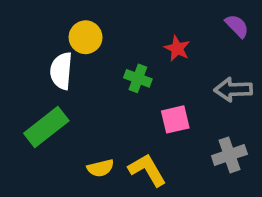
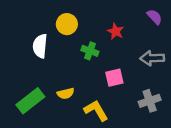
yellow circle: (86, 37) -> (67, 24), moved
green rectangle: (46, 127) -> (30, 101), moved
yellow semicircle: (100, 168) -> (66, 93), moved

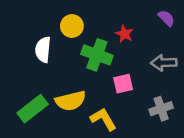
green cross: (90, 51) -> (97, 55), size x1.6
yellow semicircle: (66, 93) -> (71, 101), size x1.6

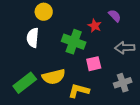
purple semicircle: (166, 18) -> (115, 16), moved
yellow circle: (72, 26) -> (44, 12), moved
yellow L-shape: (103, 119) -> (79, 91), turned -45

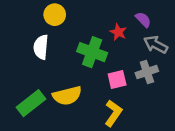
gray arrow: (125, 48) -> (156, 45), moved, turned 30
gray cross: (123, 83) -> (147, 72), moved
yellow L-shape: (79, 91) -> (113, 113), moved, turned 110

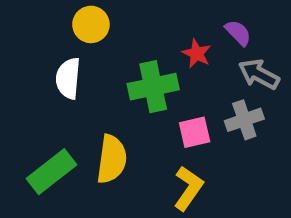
green cross: (92, 52) -> (153, 87), turned -32
yellow semicircle: (67, 96) -> (112, 159), turned -68

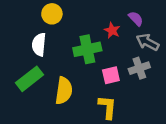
green rectangle: (52, 172) -> (30, 79), moved
yellow L-shape: (188, 188) -> (107, 107), turned -30

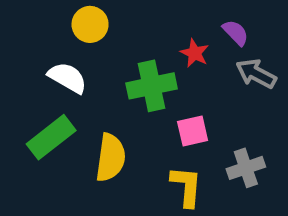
white semicircle: (39, 45) -> (67, 78), turned 115
gray cross: (139, 68) -> (246, 168), moved

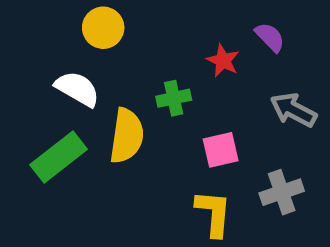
gray arrow: (256, 74) -> (293, 110), moved
green cross: (152, 86) -> (174, 98), size x0.6
yellow semicircle: (111, 158) -> (127, 136), moved

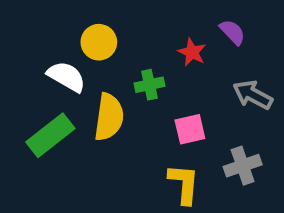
yellow circle: (103, 28) -> (99, 42), moved

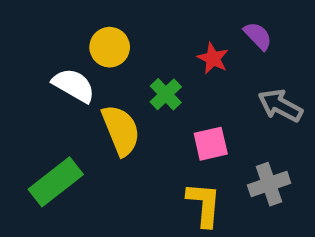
green cross: (149, 85) -> (166, 94), turned -32
yellow semicircle: (109, 117) -> (121, 130), turned -30
green rectangle: (50, 135) -> (56, 182), moved

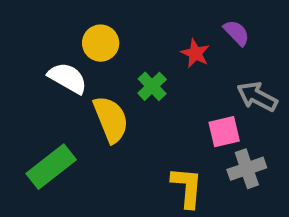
pink square: (211, 144) -> (224, 132), moved

